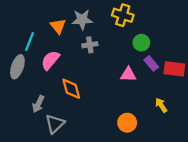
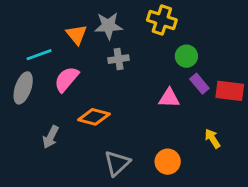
cyan line: (30, 42) -> (39, 55), turned 48
orange diamond: (71, 89) -> (94, 117), turned -60
gray triangle: (55, 124) -> (117, 163), moved

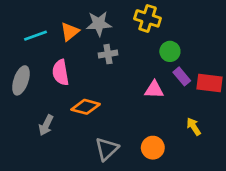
orange triangle: (77, 34) -> (70, 32), turned 30
cyan line: (39, 55) -> (35, 36), moved
pink semicircle: (66, 79) -> (61, 73), turned -50

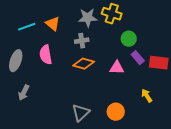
gray star: (99, 24) -> (88, 18), moved
orange triangle: (70, 32) -> (53, 24), turned -42
orange diamond: (86, 107) -> (84, 64), moved
gray arrow: (46, 125) -> (24, 93), moved

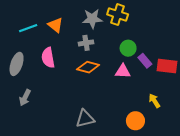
green circle: (129, 39) -> (128, 48), moved
orange circle: (116, 112) -> (135, 121), moved
gray triangle: (81, 113) -> (85, 119), turned 30

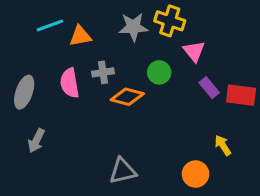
orange triangle: (55, 25) -> (80, 36), turned -49
cyan line: (28, 28) -> (50, 25), moved
gray cross: (86, 43) -> (103, 72), moved
green circle: (128, 48) -> (159, 72), moved
pink triangle: (123, 71) -> (194, 51), moved, turned 49

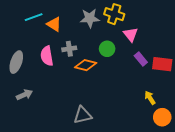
orange triangle: (80, 36) -> (54, 24), turned 42
gray arrow: (36, 141) -> (24, 95), turned -140
orange circle: (196, 174) -> (162, 117), moved

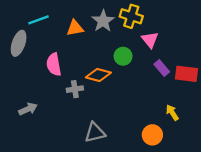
gray star: (90, 18) -> (103, 21), turned -30
orange triangle: (54, 24) -> (75, 28), moved, turned -42
gray cross: (69, 49) -> (75, 89), moved
gray ellipse: (16, 62) -> (19, 43), moved
orange circle: (162, 117) -> (152, 135), moved

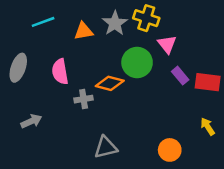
gray ellipse: (19, 43) -> (18, 68), moved
green circle: (123, 56) -> (137, 62), size x1.5
yellow arrow: (172, 113) -> (208, 126), moved

